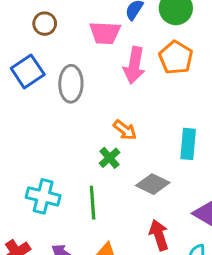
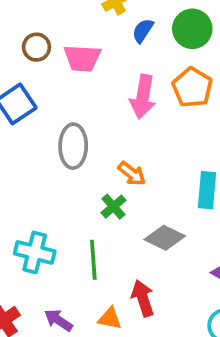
pink trapezoid: (105, 33) -> (82, 58), moved
gray ellipse: (71, 84) -> (73, 146), moved
red arrow: (159, 235) -> (143, 298), moved

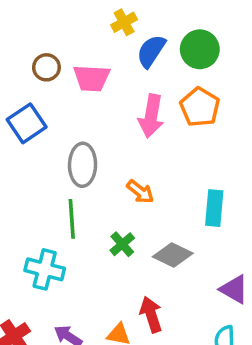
blue semicircle: (143, 31) -> (151, 51), size x1.4
green cross: (113, 207) -> (122, 244), moved
green line: (93, 260) -> (72, 219), moved

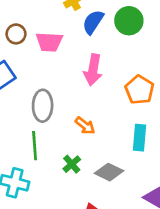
orange pentagon: (200, 107) -> (140, 90), moved

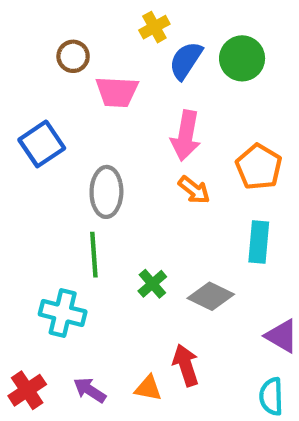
brown circle: (16, 34) -> (73, 56), moved
orange arrow: (85, 126) -> (194, 190), moved

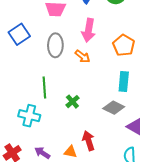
orange arrow: (194, 190) -> (83, 56), moved
gray ellipse: (106, 192) -> (55, 45), moved
gray diamond: (211, 296) -> (114, 108), moved

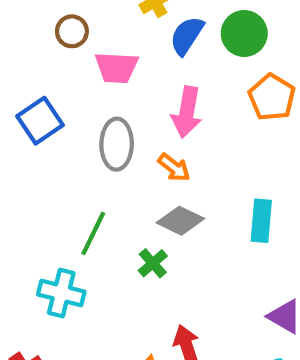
orange pentagon: (124, 45) -> (272, 97), moved
green line: (44, 88) -> (93, 233), turned 30
gray diamond: (114, 108) -> (180, 221), moved

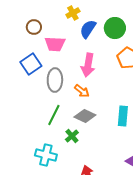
blue square: (40, 121) -> (31, 64), moved
green line: (93, 233) -> (54, 115), moved
cyan cross: (61, 293) -> (46, 155), moved

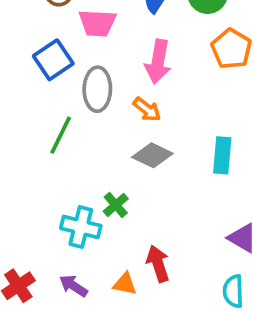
green line: (54, 115) -> (61, 135), moved
green cross: (72, 136) -> (116, 205), moved

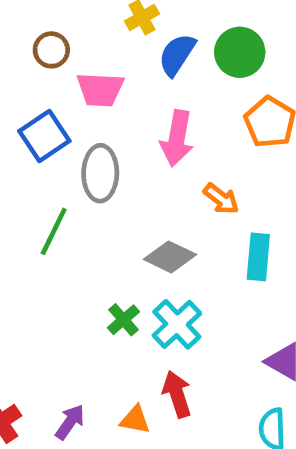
orange arrow: (147, 109) -> (221, 199), moved
cyan cross: (81, 227) -> (177, 324), moved, turned 33
purple arrow: (73, 286) -> (70, 422), turned 92

